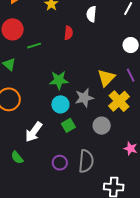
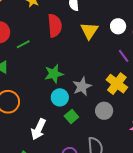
red semicircle: (68, 33) -> (55, 26), size x1.6
yellow triangle: (106, 78) -> (89, 31), moved

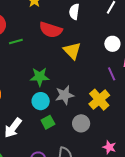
red semicircle: (55, 26) -> (51, 30), turned 100
yellow triangle: (89, 31) -> (72, 51), moved, turned -30

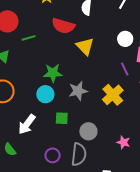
cyan circle: (41, 101) -> (45, 94), moved
green square: (48, 122) -> (62, 118), turned 32
gray circle: (81, 123) -> (88, 131), moved

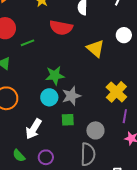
yellow triangle: (85, 46) -> (95, 48), moved
purple line: (125, 69) -> (125, 116), moved, turned 40
gray star: (78, 91) -> (71, 96), moved
purple circle: (53, 155) -> (46, 157), moved

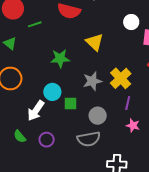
yellow triangle: (95, 48) -> (94, 42), moved
gray star: (71, 96) -> (92, 81), moved
cyan circle: (49, 97) -> (52, 92), moved
gray semicircle: (88, 154) -> (89, 139), turned 75

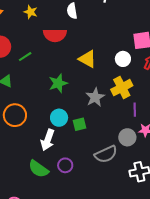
white circle: (131, 22) -> (123, 59), moved
yellow cross: (121, 78) -> (122, 88), turned 30
gray circle: (98, 116) -> (127, 137), moved
green semicircle: (20, 136) -> (38, 169), size x1.5

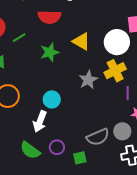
white circle: (123, 59) -> (117, 42), size x1.6
green star: (58, 83) -> (50, 52), moved
green square: (79, 124) -> (80, 158), moved
gray circle: (127, 137) -> (122, 131), moved

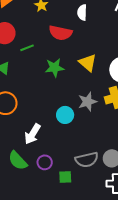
cyan circle: (52, 99) -> (65, 115), moved

